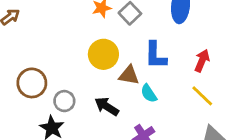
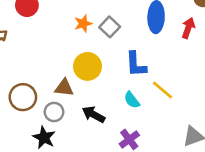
red arrow: (202, 61) -> (188, 28), moved
brown triangle: (129, 75) -> (64, 88), moved
yellow line: (202, 96) -> (162, 90), moved

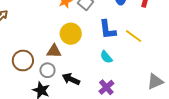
yellow line: (162, 90) -> (134, 36), moved
black arrow: (93, 114) -> (71, 79), moved

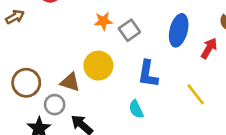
yellow line: (134, 36) -> (196, 94), moved

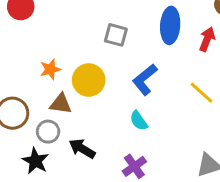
orange star: (103, 21) -> (50, 69), moved
gray square: (129, 30) -> (116, 35), turned -30
blue L-shape: (148, 74) -> (145, 79), turned 52

